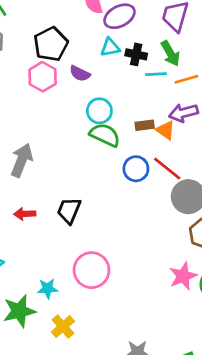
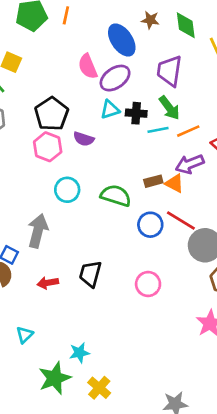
cyan circle: (99, 111) -> (67, 190), moved
pink circle: (92, 270) -> (148, 284), moved, size x0.7

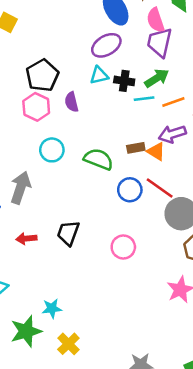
pink semicircle: (88, 66) -> (156, 20), moved
green arrow: (169, 108) -> (157, 78), turned -90
purple semicircle: (84, 139) -> (72, 102), turned 54

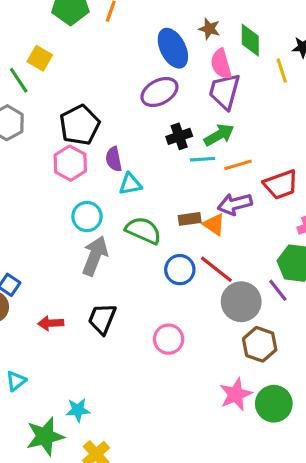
cyan triangle: (99, 75) -> (130, 184), moved
black cross: (124, 81) -> (179, 136), turned -30
gray arrow: (21, 188) -> (95, 256), moved

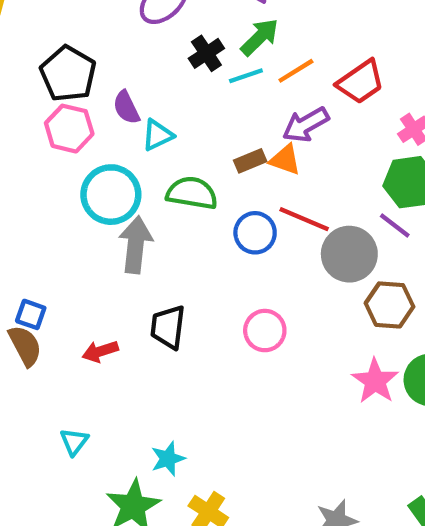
cyan circle: (87, 217) -> (111, 195), size x1.4

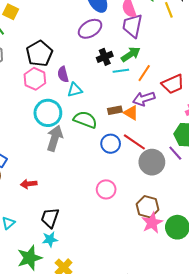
orange line: (296, 71) -> (144, 73), turned -36
brown hexagon: (389, 305) -> (148, 207), moved
black trapezoid: (168, 327) -> (50, 218), moved

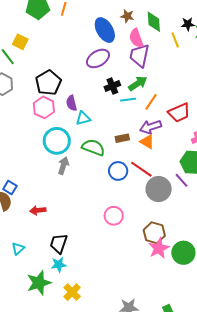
orange triangle: (131, 113) -> (147, 142), moved
gray arrow: (55, 138) -> (63, 166), size x0.7

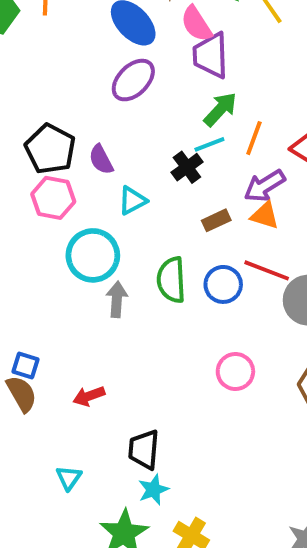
black cross: (112, 86) -> (187, 167), moved
purple semicircle: (72, 103) -> (101, 160), moved
green semicircle: (93, 147) -> (171, 280), moved, turned -100

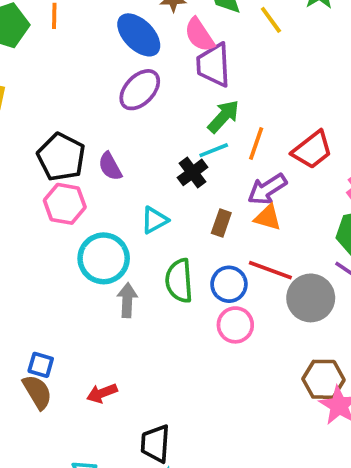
cyan triangle: (132, 201) -> (154, 220), moved
brown rectangle: (216, 220) -> (221, 223), turned -45
pink circle: (235, 372) -> (235, 325), moved

